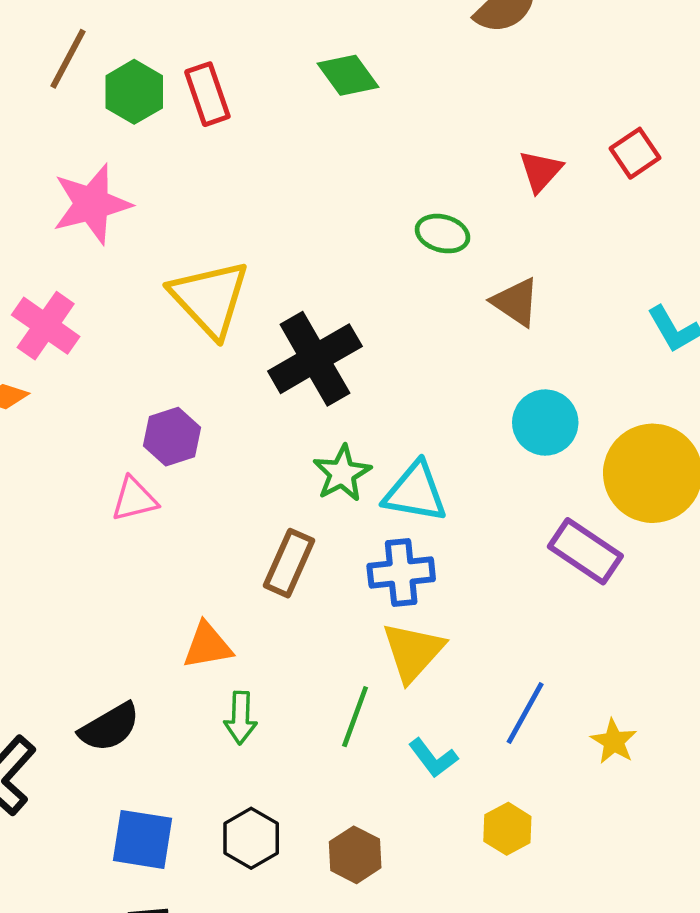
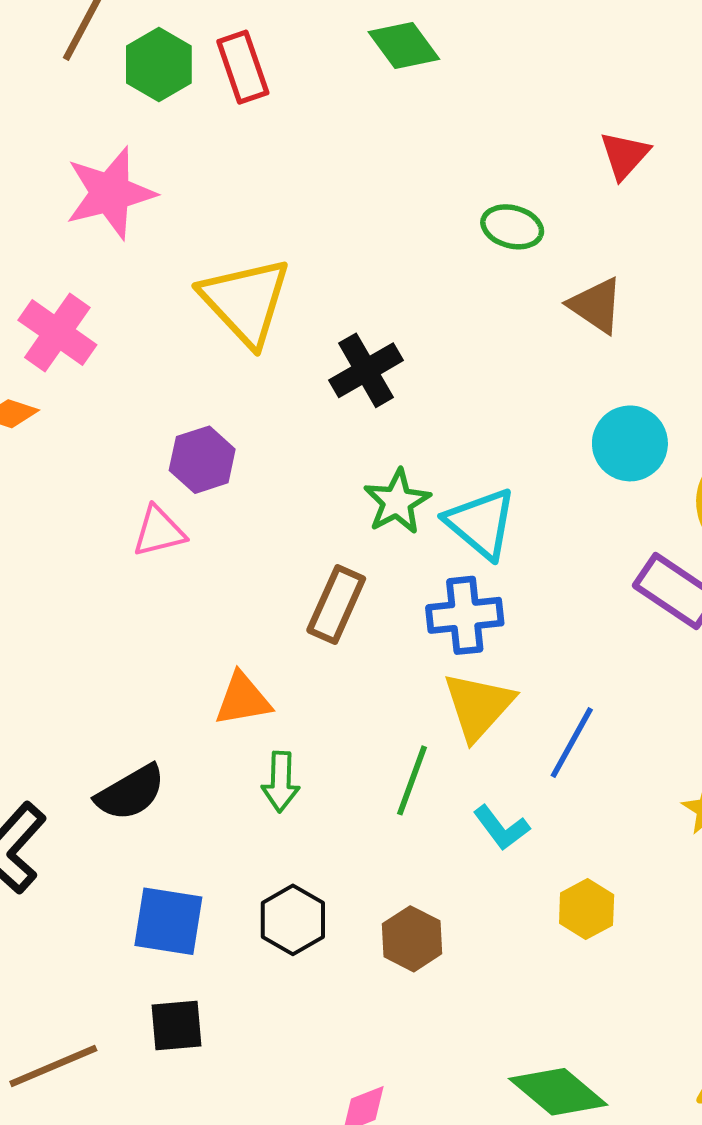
black cross: (315, 359) -> (366, 370), size x0.7
cyan triangle: (415, 492) -> (481, 523), turned 30
blue line: (525, 713) -> (572, 743), moved

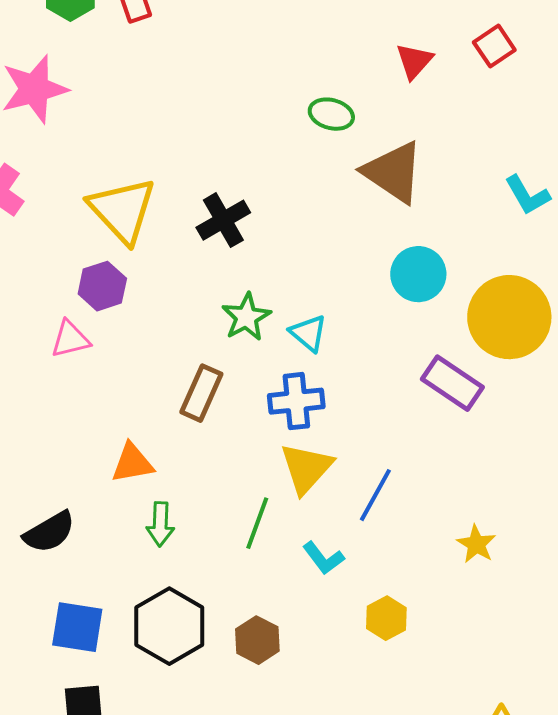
yellow triangle: (246, 301) -> (122, 210), moved
brown triangle: (596, 305) -> (393, 172), size x1.5
cyan triangle: (481, 523) -> (308, 333), size x0.7
black hexagon: (293, 920) -> (169, 626), size x1.5

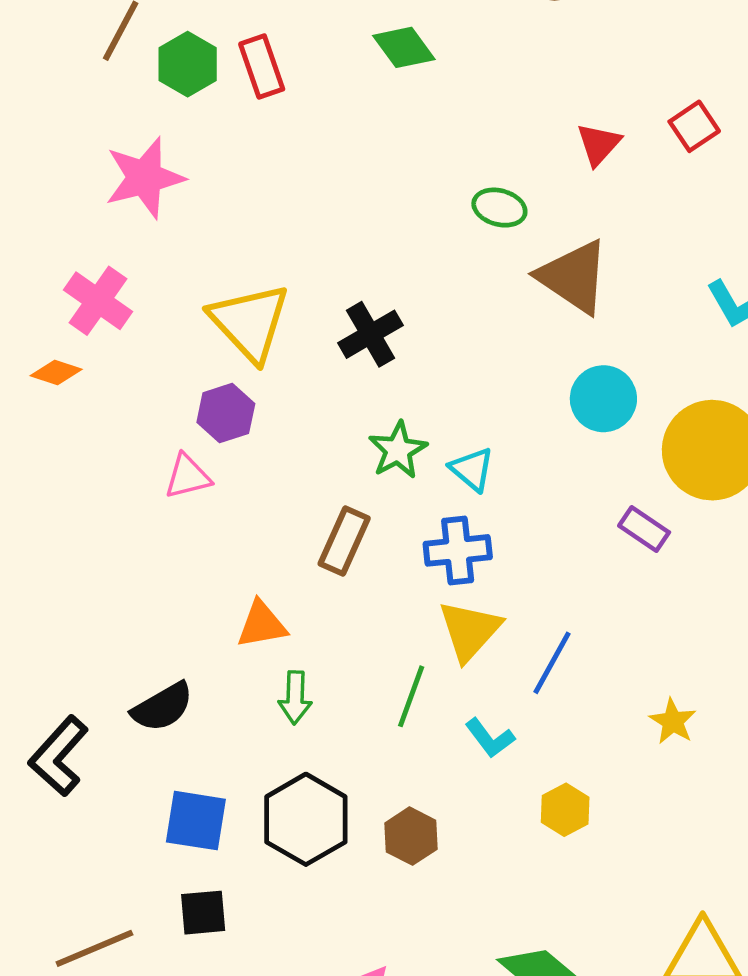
purple rectangle: (452, 383) -> (644, 529), size x0.7

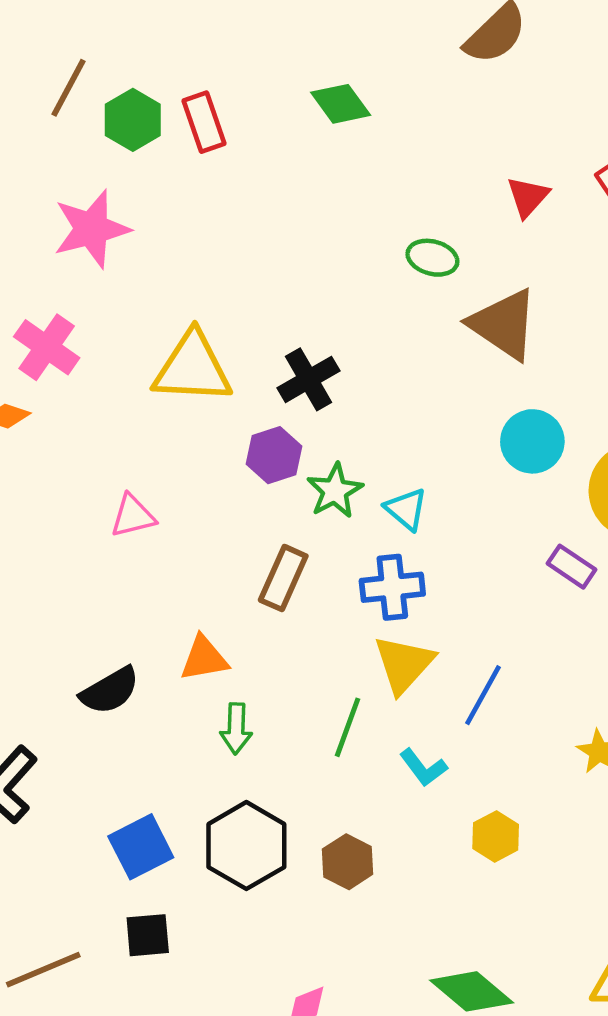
yellow triangle: (250, 322) -> (192, 368), turned -44
purple hexagon: (226, 413) -> (274, 455), moved
black semicircle: (163, 707) -> (110, 691), moved
blue square: (196, 821) -> (141, 847), turned -36

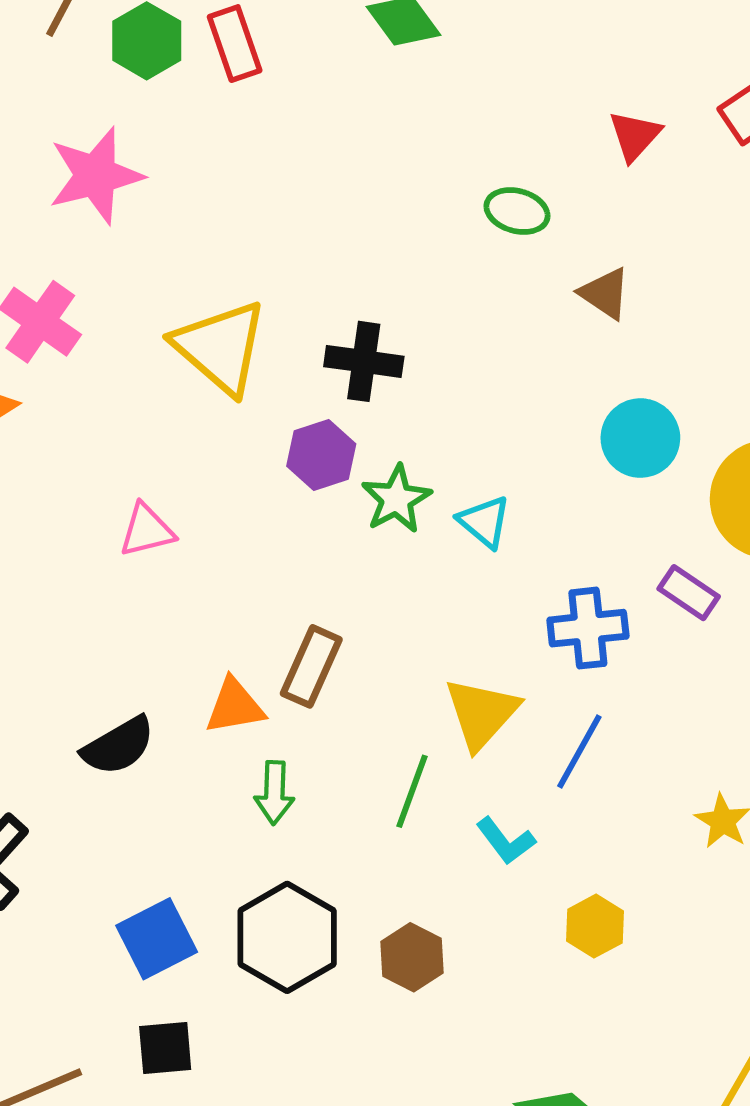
brown triangle: (504, 324) -> (605, 293), size x0.6
yellow triangle: (192, 368) -> (220, 347), turned 38
black cross: (308, 379) -> (364, 361), turned 38
brown rectangle: (283, 578) -> (311, 666), moved
blue cross: (392, 587) -> (588, 628), moved

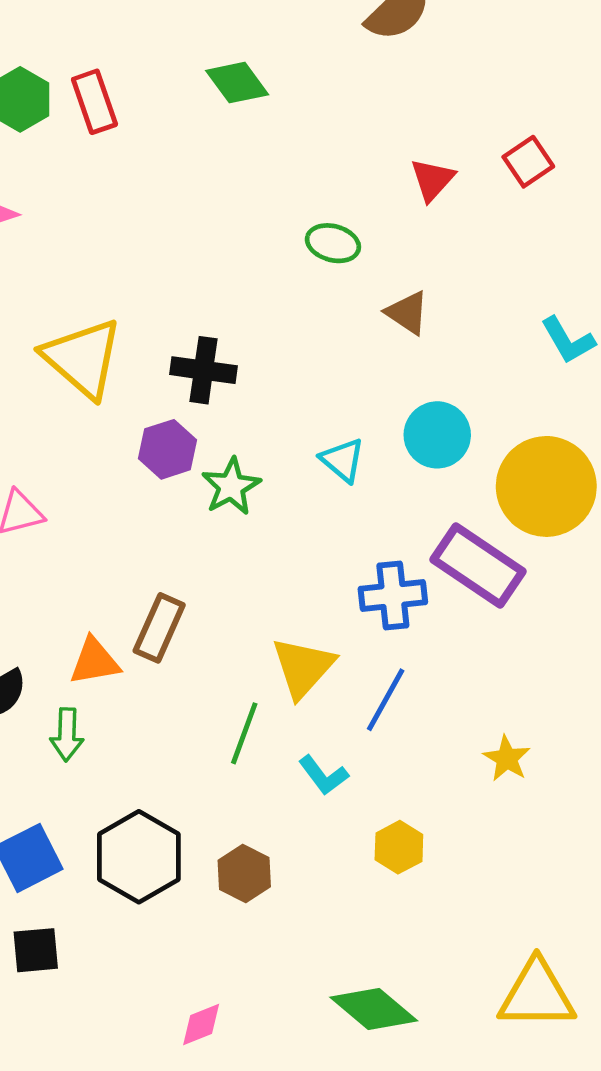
cyan triangle: (484, 522) -> (343, 460), moved
purple rectangle: (689, 593) -> (478, 566), size x1.8
green arrow: (274, 793) -> (67, 735), moved

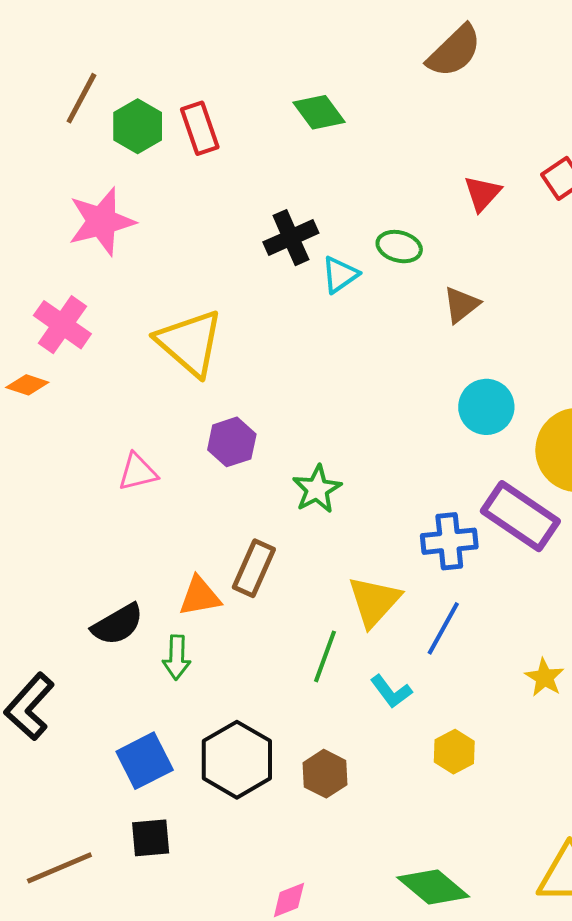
brown triangle: (407, 313) -> (461, 305), turned 48
black cross: (204, 370) -> (291, 238), moved, turned -32
purple hexagon: (168, 449) -> (232, 442), moved
cyan triangle: (343, 460) -> (340, 275), moved, turned 45
green star: (231, 486) -> (317, 489), moved

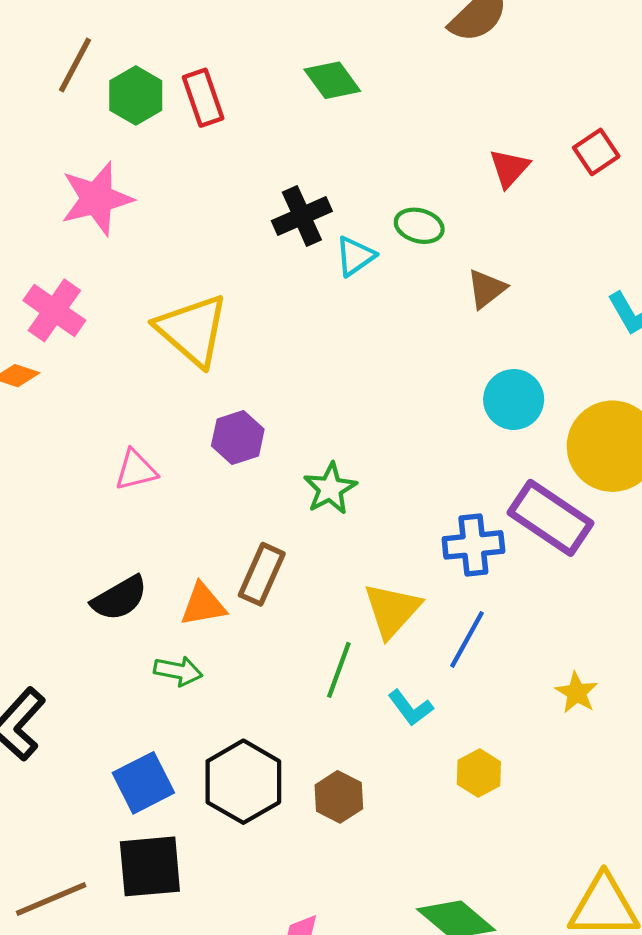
black semicircle: (118, 624) -> (119, 598), moved
green arrow: (177, 657) -> (178, 671), turned -81
black square: (151, 838) -> (150, 866), size x1.5

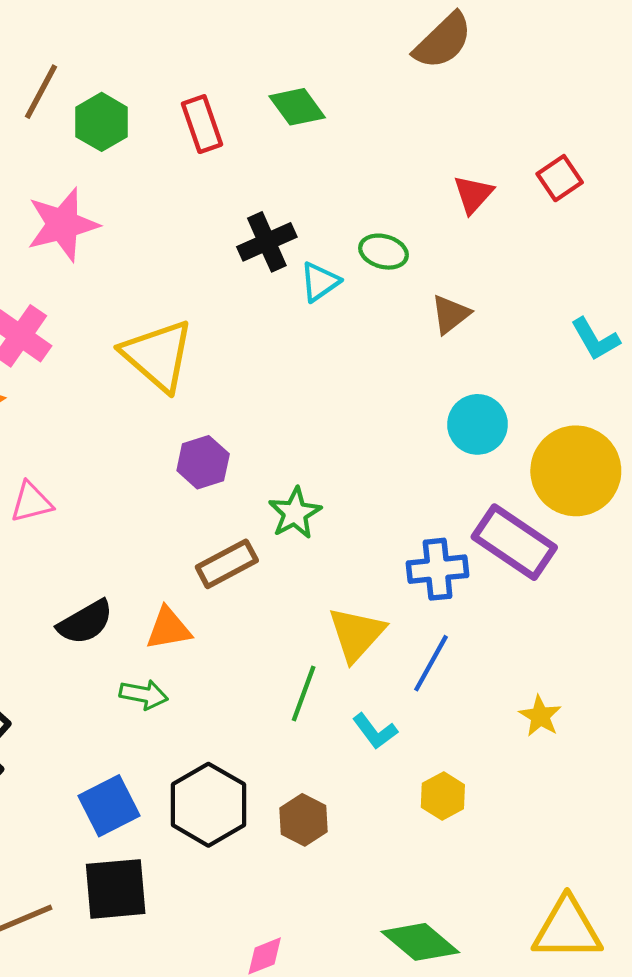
red rectangle: (203, 98) -> (202, 124), moved
pink triangle: (136, 470) -> (31, 502), moved
brown rectangle: (262, 574) -> (227, 564), moved, turned 38

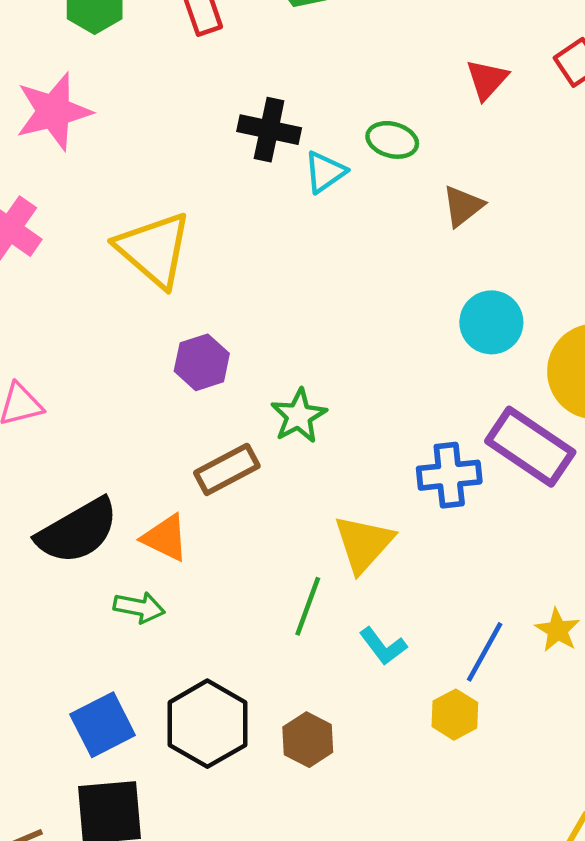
black cross: (267, 242) -> (269, 130), turned 36
black semicircle: (85, 622) -> (78, 531), size x1.4
orange triangle: (169, 629) -> (165, 538), turned 36
blue line: (431, 663) -> (485, 652), moved

